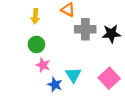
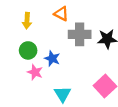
cyan triangle: (73, 75) -> (62, 94), moved
blue star: (55, 85) -> (52, 58), moved

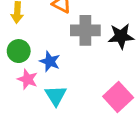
cyan triangle: (62, 94) -> (56, 96), moved

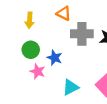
cyan triangle: (56, 96) -> (71, 87), moved, turned 36

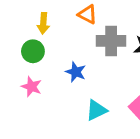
green circle: (31, 50) -> (33, 51), moved
pink star: (38, 71) -> (31, 87), moved

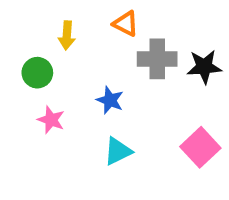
green circle: (33, 51) -> (37, 73), moved
cyan triangle: (96, 110) -> (118, 151), moved

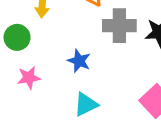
pink star: (51, 120) -> (29, 78), turned -30

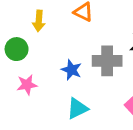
gray cross: (119, 26) -> (107, 61), moved

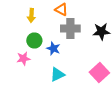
green circle: (17, 49) -> (34, 40), moved
gray cross: (107, 61) -> (70, 28), moved

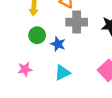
pink star: (23, 58) -> (25, 69), moved

